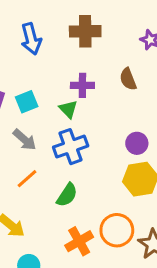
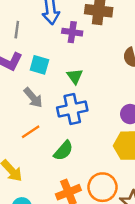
purple cross: (82, 85) -> (72, 32), moved
cyan square: (27, 102) -> (39, 65), turned 30

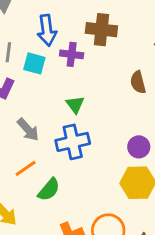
cyan square: (39, 65) -> (34, 63), moved
green semicircle: (63, 151) -> (49, 190), moved

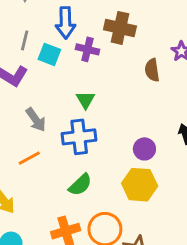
brown semicircle: (138, 82) -> (152, 70), moved
green semicircle: (49, 190) -> (80, 185), moved

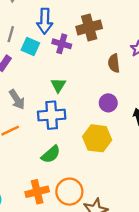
brown cross: (120, 28) -> (89, 27), turned -30
purple circle: (144, 149) -> (108, 103), moved
yellow hexagon: (140, 185) -> (97, 138), moved

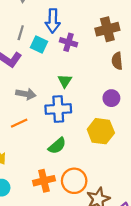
brown cross: (89, 27) -> (107, 29), moved
gray arrow: (17, 99) -> (26, 94), turned -48

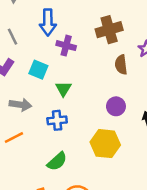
gray line: (21, 33) -> (13, 37), turned -40
cyan square: (39, 45) -> (38, 70), moved
blue cross: (58, 109) -> (57, 120), size x0.7

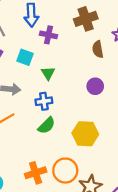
yellow hexagon: (105, 144) -> (85, 134), moved
green semicircle: (57, 161) -> (47, 125), moved

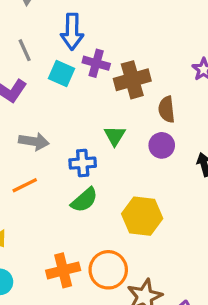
brown cross: (86, 19) -> (132, 80), moved
brown semicircle: (98, 49) -> (167, 109), moved
cyan square: (25, 57) -> (61, 74), moved
green triangle: (48, 73) -> (115, 136), moved

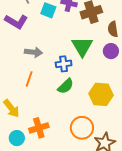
green triangle: (115, 136) -> (82, 46), size x1.6
orange line: (25, 185) -> (29, 79), turned -42
orange cross: (63, 270) -> (39, 128), moved

